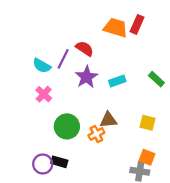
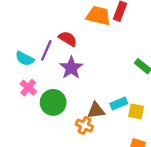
cyan rectangle: (117, 81) -> (119, 104), moved
green circle: (67, 126) -> (53, 102), moved
orange cross: (96, 134) -> (84, 125), turned -35

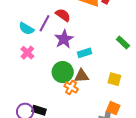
green circle: (53, 102) -> (63, 72), moved
cyan rectangle: (119, 104) -> (84, 53), moved

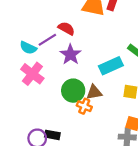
purple line: (45, 23) -> (47, 40), turned 36
pink cross: (27, 53) -> (32, 74), size x1.5
cyan rectangle: (84, 53) -> (111, 66), moved, size x1.5

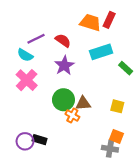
purple line: (47, 40) -> (36, 39), moved
cyan rectangle: (111, 66) -> (101, 52), moved

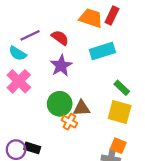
green rectangle: (126, 68) -> (122, 88), moved
yellow square: (117, 106) -> (120, 112), size x1.5

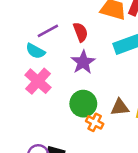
red semicircle: (60, 38) -> (81, 32), turned 36
brown triangle: (81, 108) -> (120, 107), moved

